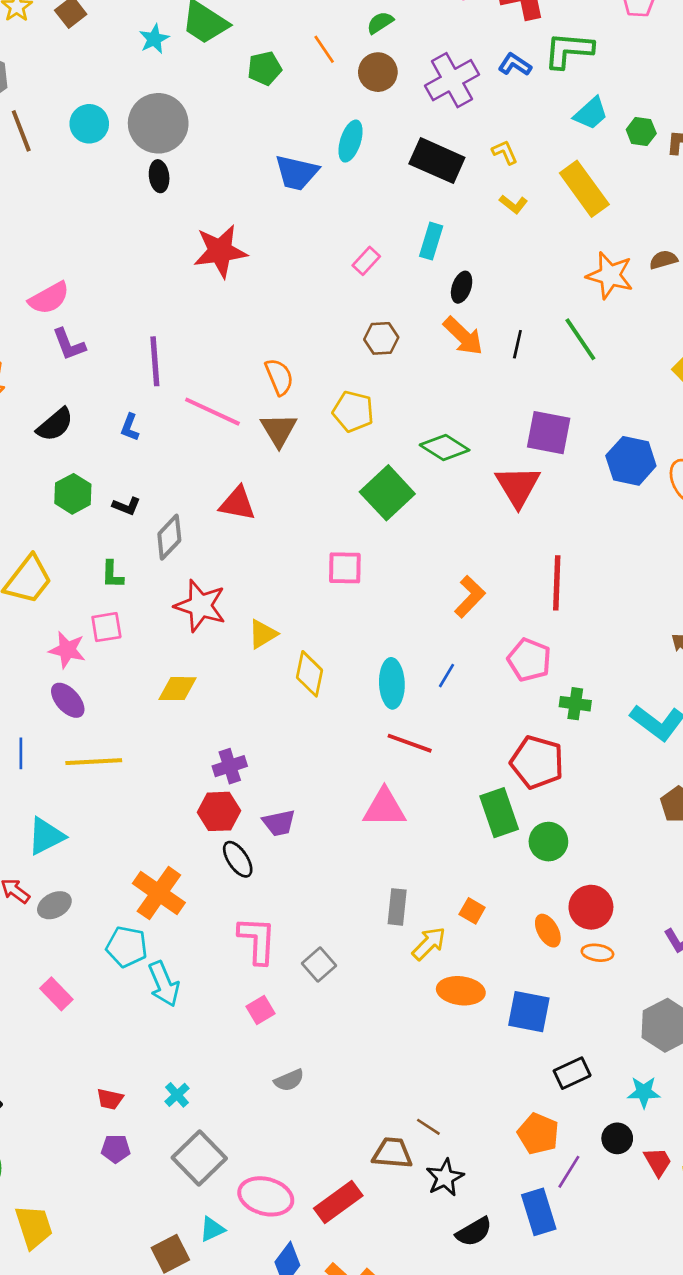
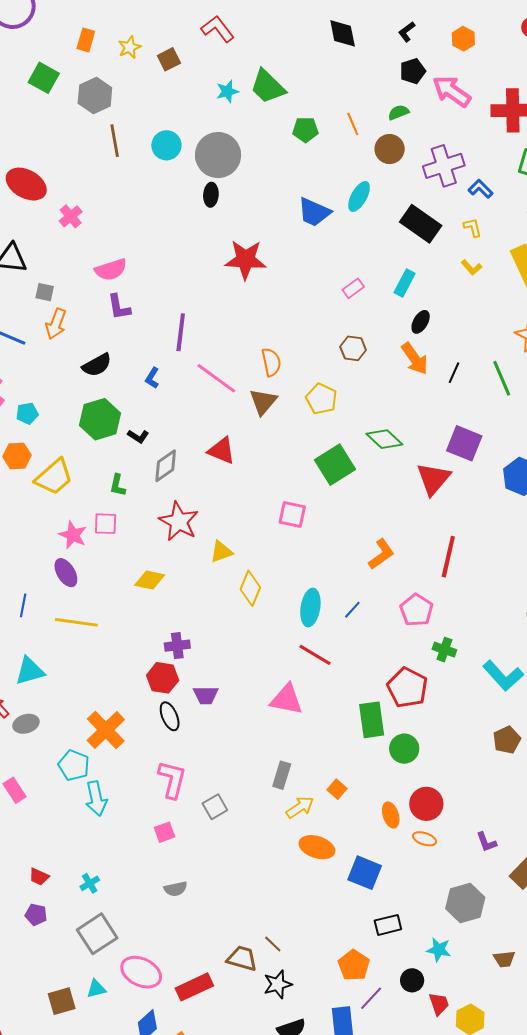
blue L-shape: (515, 65) -> (481, 189), moved
green hexagon: (73, 494) -> (100, 419), size x1.4

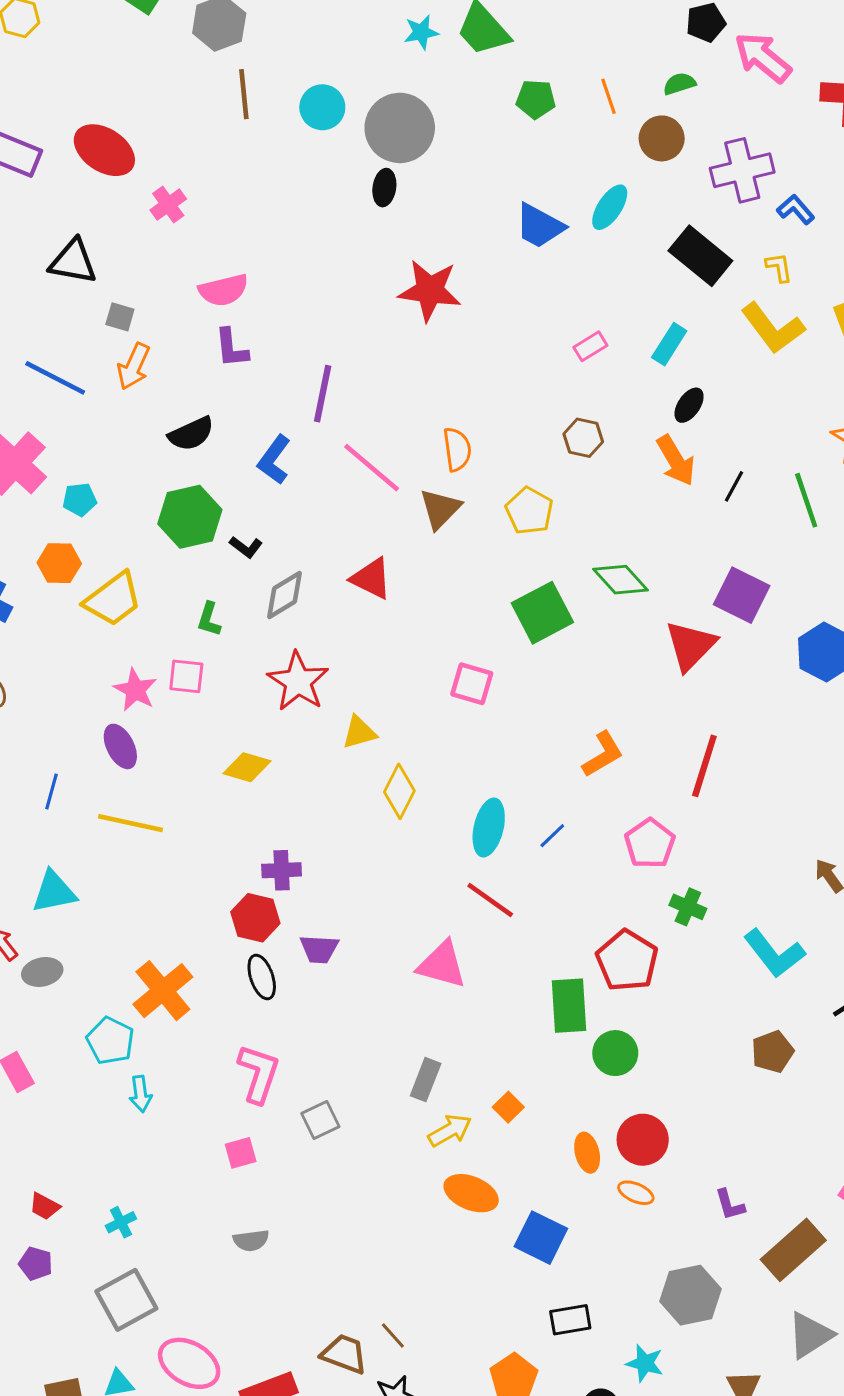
yellow L-shape: (471, 267) -> (773, 328), size x2.0
blue L-shape: (152, 378) -> (274, 460), size x1.5
cyan arrow: (96, 799) -> (141, 1094), size x0.7

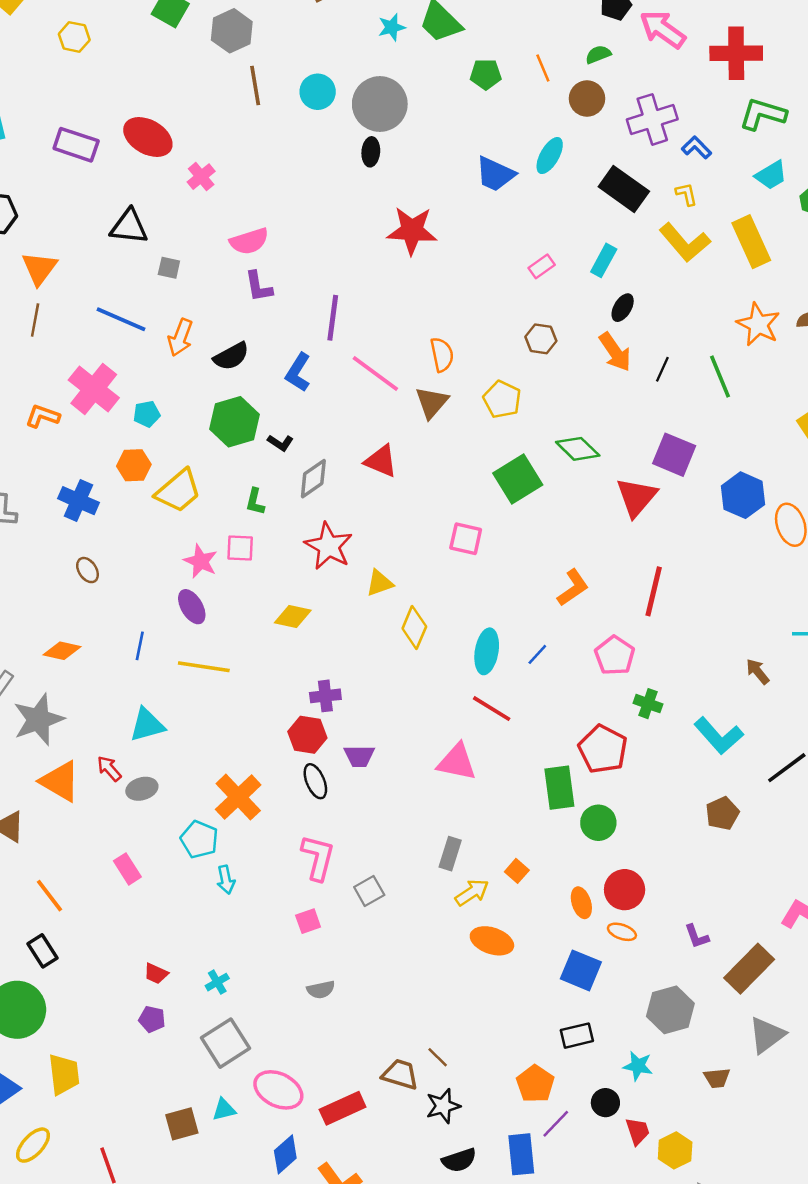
orange arrow: (134, 366) -> (180, 337), moved
blue square: (541, 1238) -> (581, 970), moved

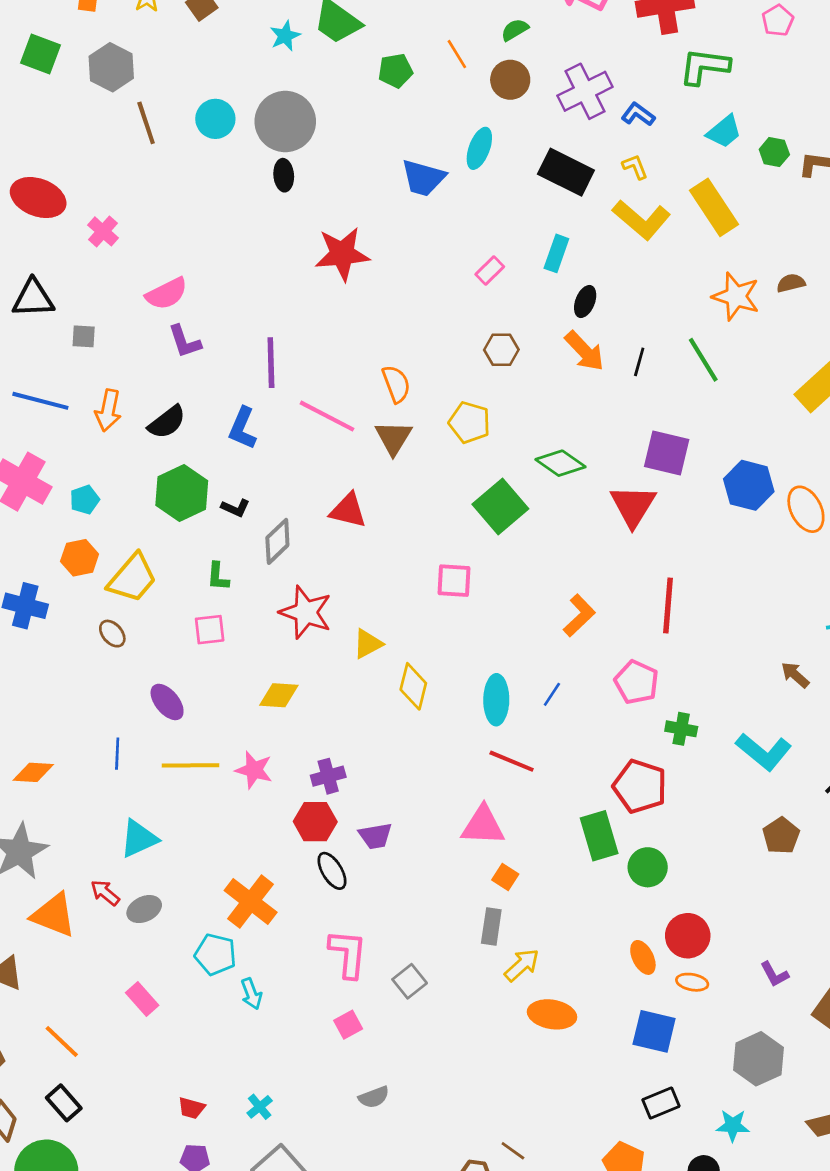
pink star: (201, 561) -> (254, 770), moved
brown ellipse: (88, 570) -> (112, 634), moved
orange square: (517, 871) -> (505, 877), moved

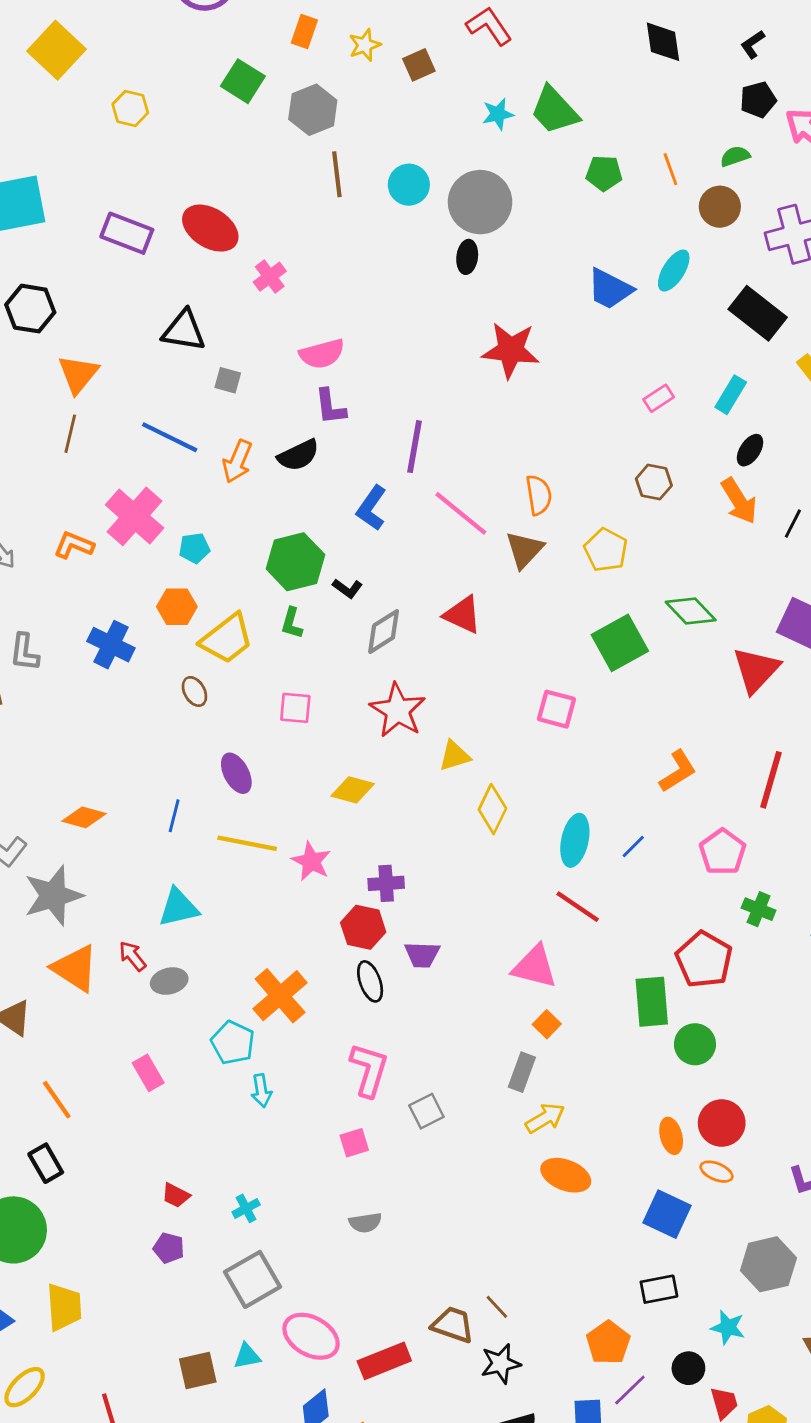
black semicircle: (167, 422) -> (298, 455), moved
green L-shape: (218, 577) -> (292, 623), moved

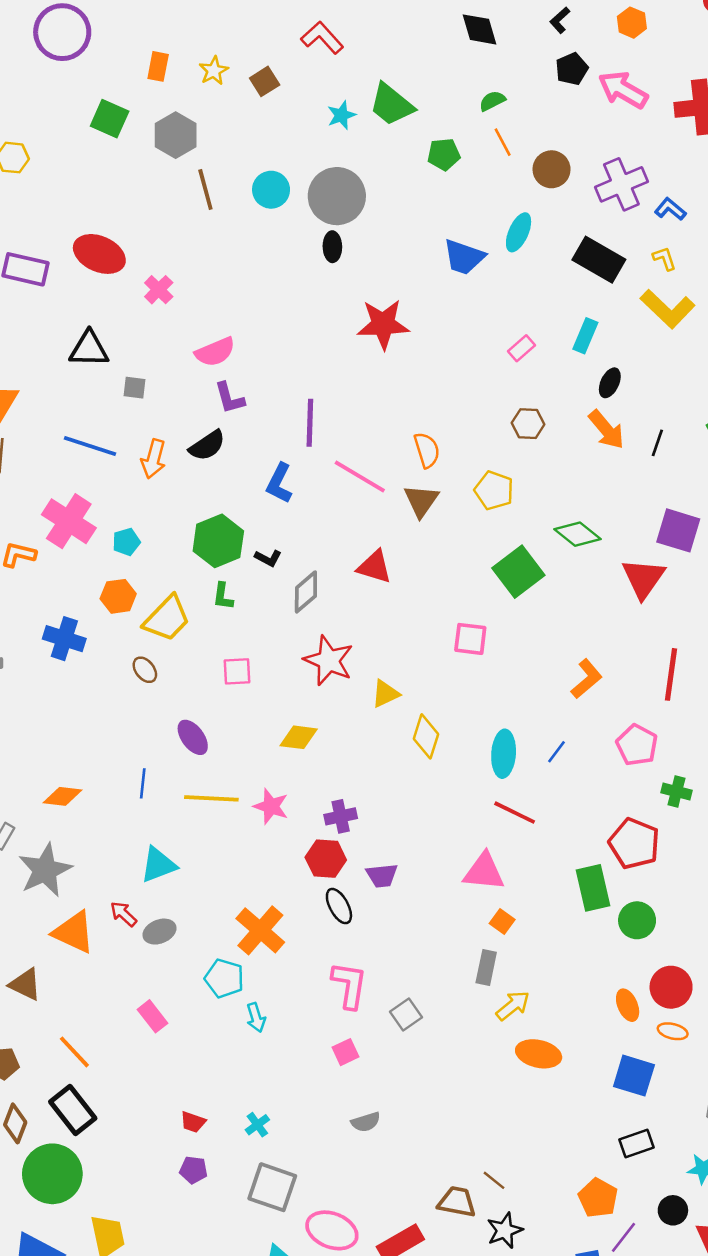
green semicircle: (735, 156) -> (492, 101), moved
black rectangle: (46, 1163) -> (73, 1110), size x1.4
gray square: (253, 1279) -> (272, 1187), turned -33

